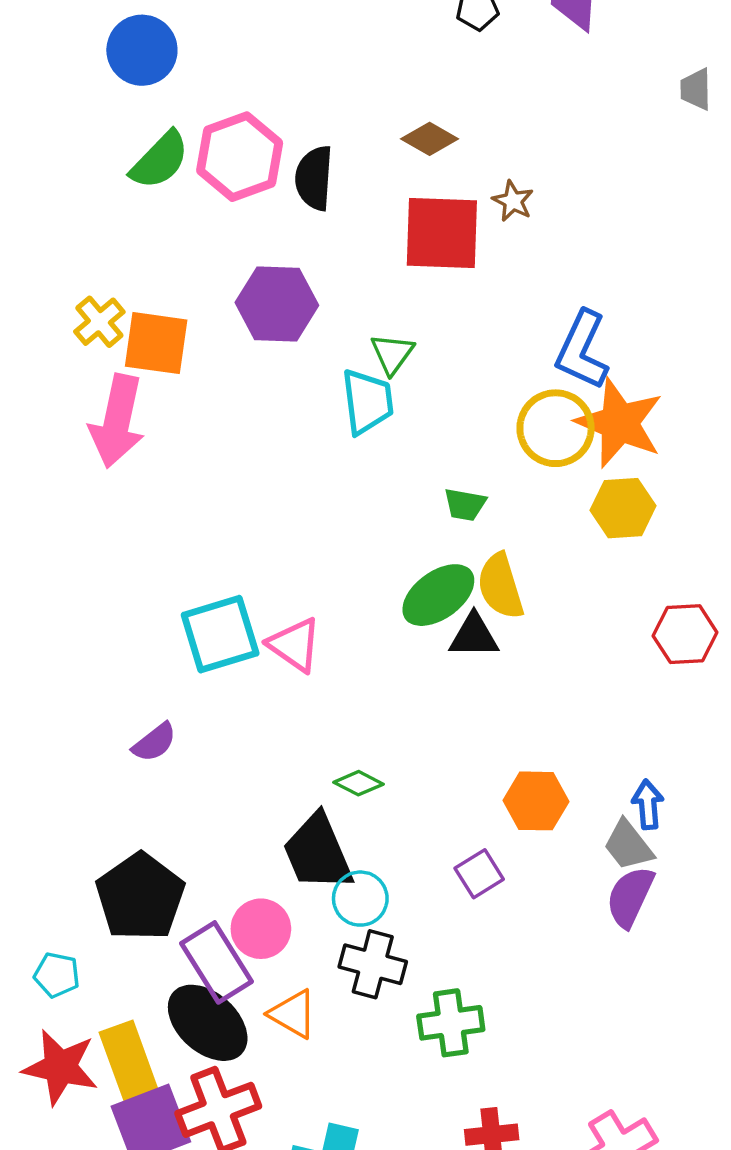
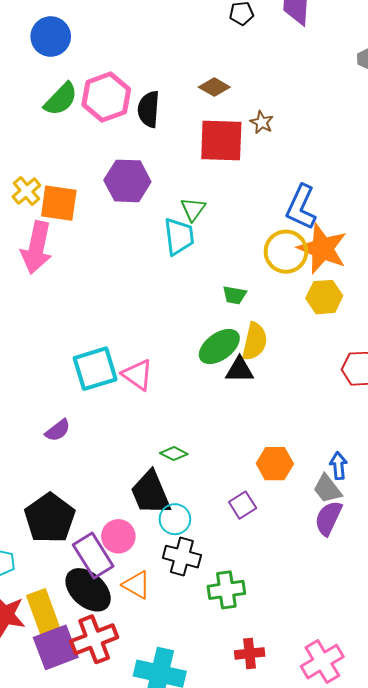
yellow semicircle: (500, 586) -> (255, 341), turned -150

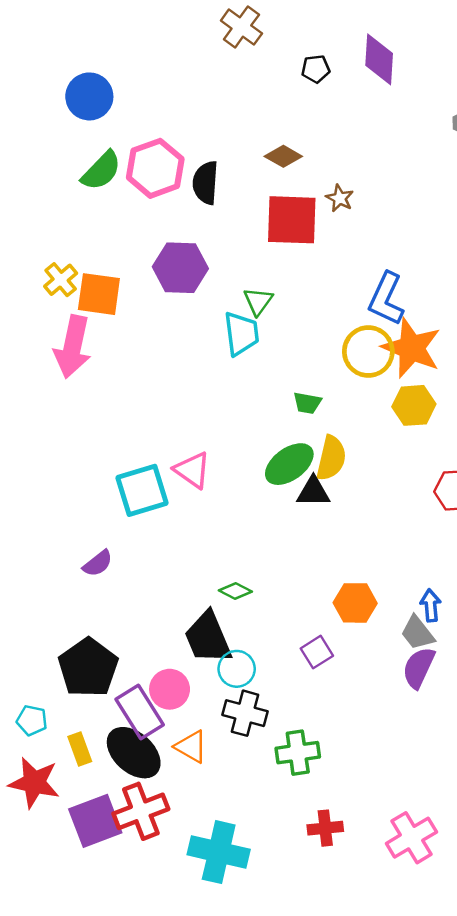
pink triangle: (138, 375) -> (192, 470), moved
yellow rectangle: (44, 613) -> (80, 749), moved, size x0.6

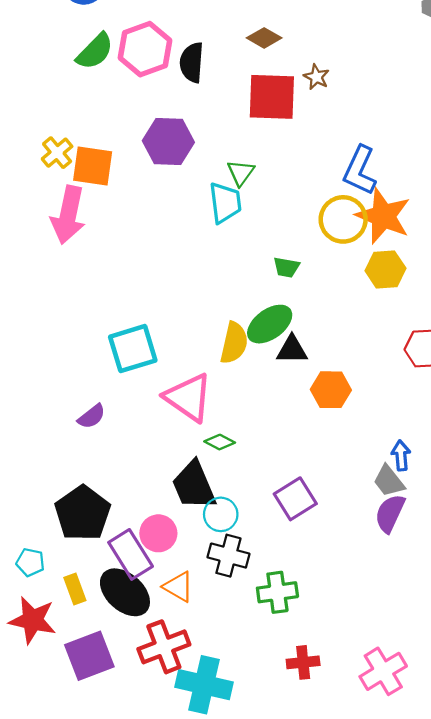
yellow semicircle: (331, 458) -> (234, 343), moved
pink triangle: (192, 470) -> (188, 398), moved, size x1.4
orange hexagon: (355, 603) -> (331, 390), moved
purple square: (317, 652) -> (295, 499), size x1.4
red cross: (141, 811) -> (164, 647), moved

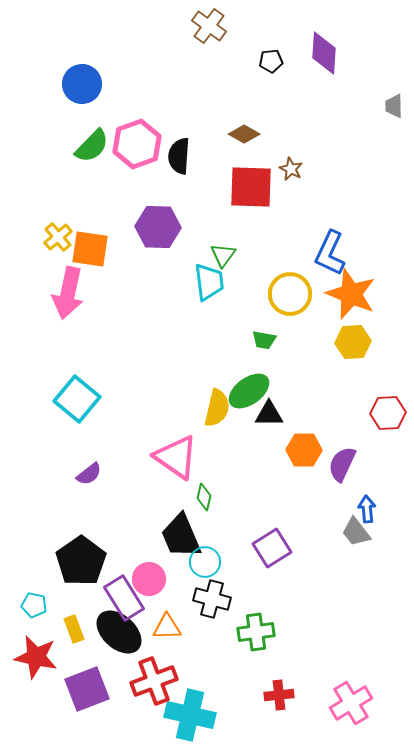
yellow circle: (343, 219) -> (290, 294), moved
cyan square: (133, 349) -> (77, 399), moved, turned -33
green diamond: (220, 442) -> (204, 497), turned 76
purple semicircle: (390, 513) -> (342, 464), moved
orange triangle: (178, 587) -> (167, 627), turned -32

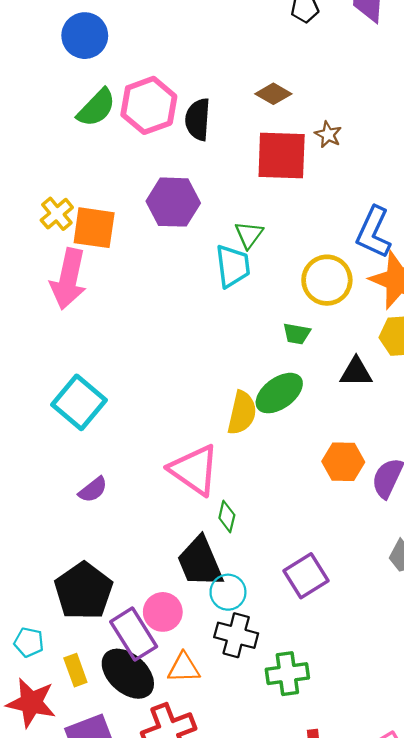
black triangle: (269, 414) -> (356, 372), moved

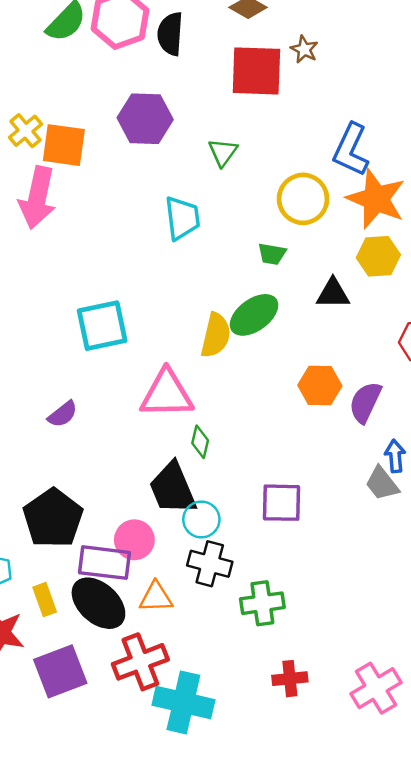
cyan trapezoid: (233, 266) -> (182, 218), moved
cyan square: (79, 402) -> (102, 326), moved, turned 38
pink triangle: (194, 470) -> (167, 394), turned -36
purple square: (306, 576) -> (282, 503), turned 33
purple rectangle: (134, 634) -> (104, 563), turned -51

